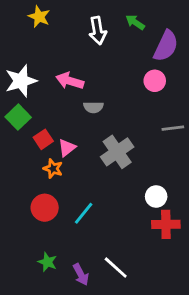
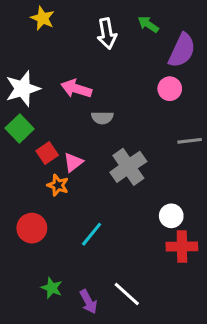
red circle: (45, 208) -> (32, 228), moved

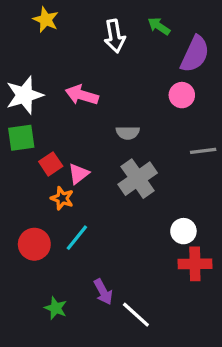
gray semicircle: (102, 118) -> (128, 133), moved
green square: (20, 129) -> (21, 138), turned 36
cyan line: (92, 234) -> (77, 238), moved
purple arrow: (89, 302) -> (103, 292), moved

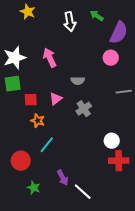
pink arrow: (82, 95) -> (50, 58), turned 48
red square: (51, 164) -> (31, 100), turned 32
pink triangle: (79, 174) -> (56, 99), moved
gray cross: (138, 179) -> (84, 109), size x0.7
red circle: (34, 244) -> (21, 161), moved

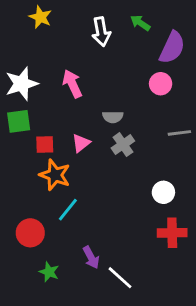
gray cross: (84, 109) -> (123, 145), moved
orange star: (38, 121) -> (55, 175), size x1.5
white circle: (112, 141) -> (163, 192), moved

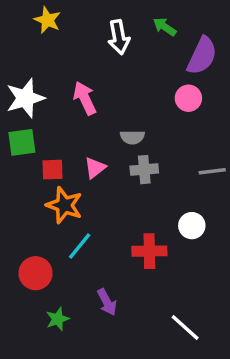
gray line: (179, 133) -> (212, 171), moved
gray cross: (123, 145) -> (144, 170), turned 30
red cross: (172, 233) -> (149, 251), moved
green star: (49, 272) -> (58, 319), turned 30
white line: (120, 278) -> (185, 328), moved

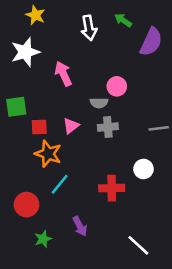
white star: (25, 98) -> (25, 52), moved
pink circle: (188, 98) -> (117, 86), moved

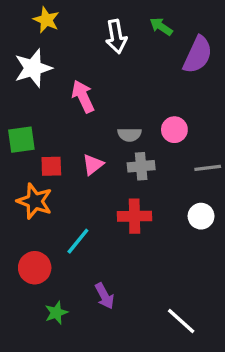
pink circle: (117, 86) -> (174, 130), moved
orange star: (48, 154) -> (35, 201), moved
white circle: (143, 169) -> (201, 216), moved
red cross: (112, 188) -> (134, 216), moved

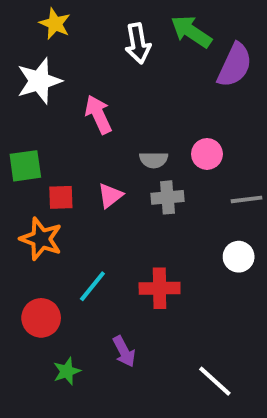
green arrow: (161, 27) -> (191, 32), size x1.5
red cross: (134, 216) -> (160, 288), moved

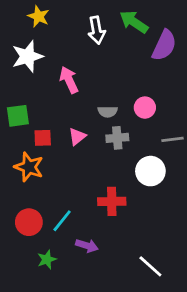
white circle: (239, 257) -> (150, 171), moved, size x1.4
cyan line: (92, 286) -> (62, 221), moved
purple arrow: (124, 351) -> (87, 246), turned -45

